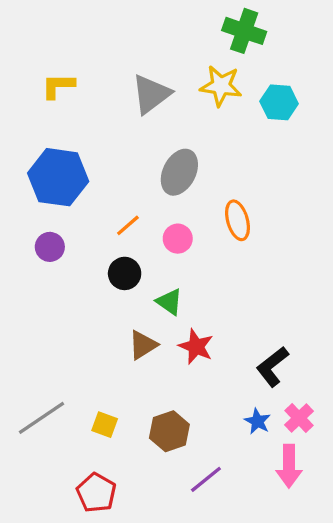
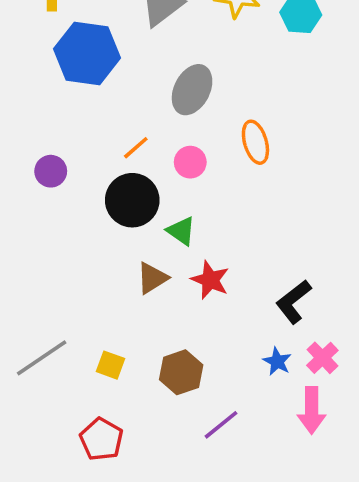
blue hexagon: (58, 177) -> (87, 53), moved
black circle: (125, 273) -> (132, 200), size x1.5

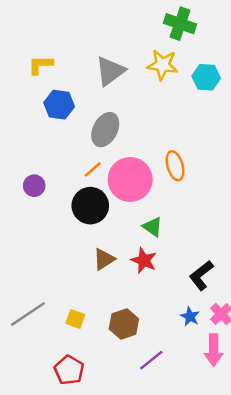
blue hexagon: (87, 53) -> (59, 105), size x0.7
gray ellipse: (192, 90) -> (105, 130), moved
pink circle: (190, 162) -> (130, 179), size x2.0
green triangle: (181, 231) -> (153, 227), moved

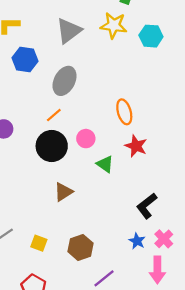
pink circle: (130, 179) -> (86, 139), moved, size x0.5
red star: (144, 260) -> (136, 146), moved

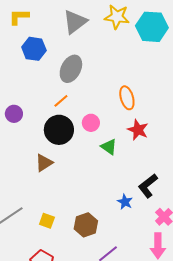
cyan hexagon: (151, 36) -> (152, 27), size x1.4
brown triangle: (63, 192) -> (44, 163), moved
blue star: (137, 241) -> (125, 202), moved

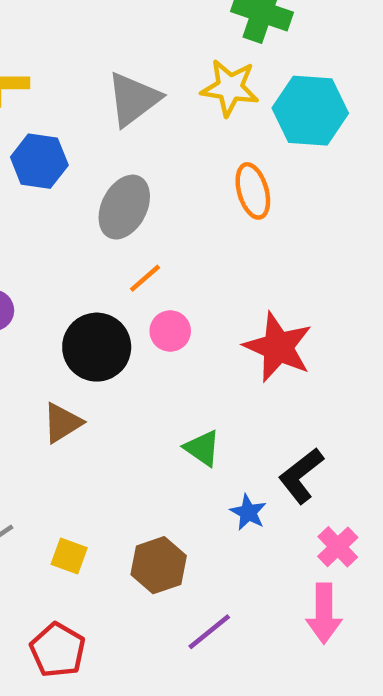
orange ellipse: (127, 98) -> (253, 191), moved
orange line: (61, 101) -> (145, 278), moved
red star: (138, 130) -> (278, 347), size x1.4
green triangle: (109, 147) -> (202, 448), moved

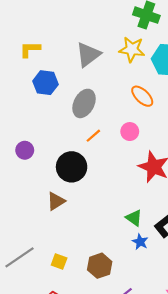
orange ellipse: (253, 191) -> (142, 96), turned -30
pink circle: (170, 331) -> (130, 132), moved
green triangle: (202, 448) -> (134, 218), moved

